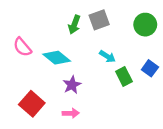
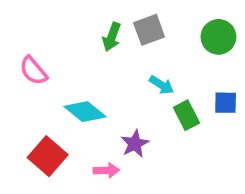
cyan diamond: (57, 58) -> (85, 112), moved
blue square: (150, 68) -> (226, 103), turned -35
purple star: (72, 85) -> (135, 144), moved

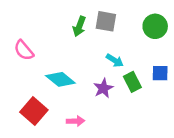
gray square: (149, 30) -> (106, 21), turned 30
purple star: (135, 144) -> (103, 88), moved

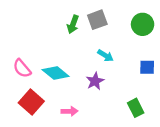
gray square: (106, 21) -> (97, 20), turned -30
pink semicircle: (24, 50) -> (22, 68), moved
green rectangle: (132, 82) -> (136, 108), moved

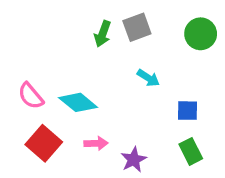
blue square: (147, 67) -> (188, 111), moved
purple star: (95, 81) -> (134, 160), moved
pink arrow: (69, 111) -> (96, 143), moved

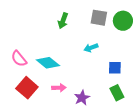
gray square: (137, 27) -> (99, 18), moved, turned 30
cyan arrow: (148, 78) -> (91, 48), turned 128

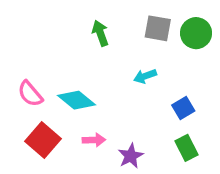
green arrow: (63, 21) -> (100, 33), turned 140
blue square: (115, 68) -> (183, 108), turned -32

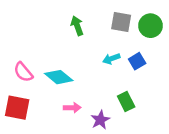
blue square: (183, 108) -> (137, 61), moved
red square: (43, 140) -> (17, 108), moved, turned -30
green rectangle: (186, 148) -> (126, 102), moved

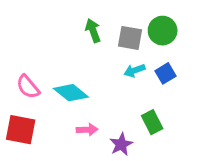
gray square: (121, 22) -> (130, 38), moved
green circle: (150, 26) -> (163, 31), moved

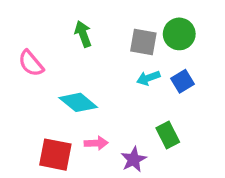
green arrow: (93, 31) -> (83, 34), moved
pink semicircle: (28, 87) -> (31, 63), moved
red square: (21, 130) -> (55, 155), moved

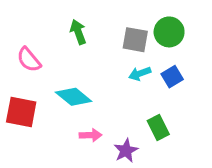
red square: (55, 155) -> (21, 112), moved

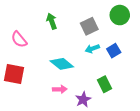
green circle: (169, 32) -> (120, 15), moved
gray square: (135, 40) -> (89, 26), turned -36
cyan diamond: (74, 97) -> (62, 64), moved

